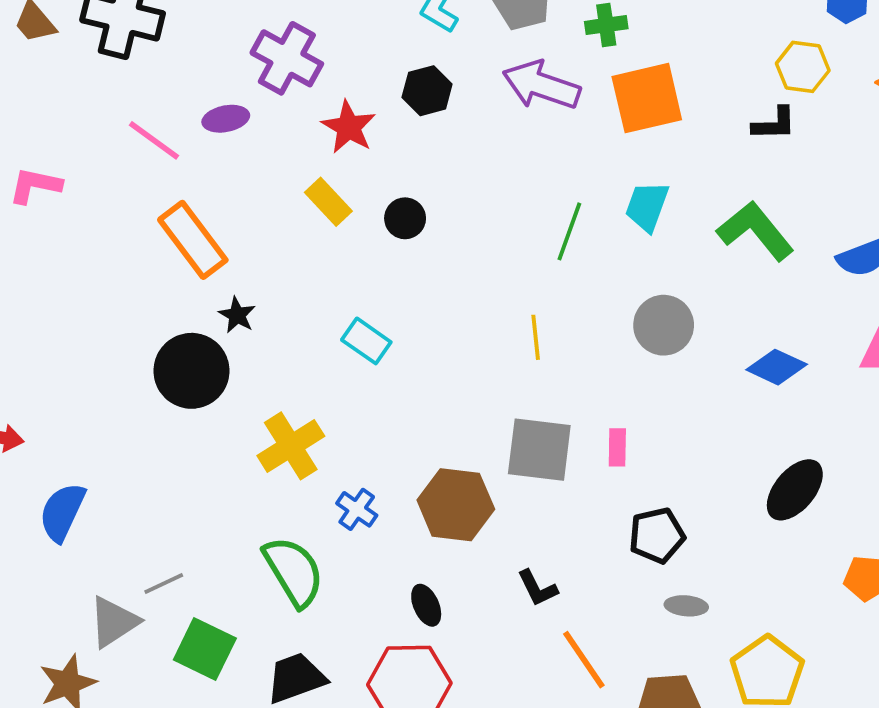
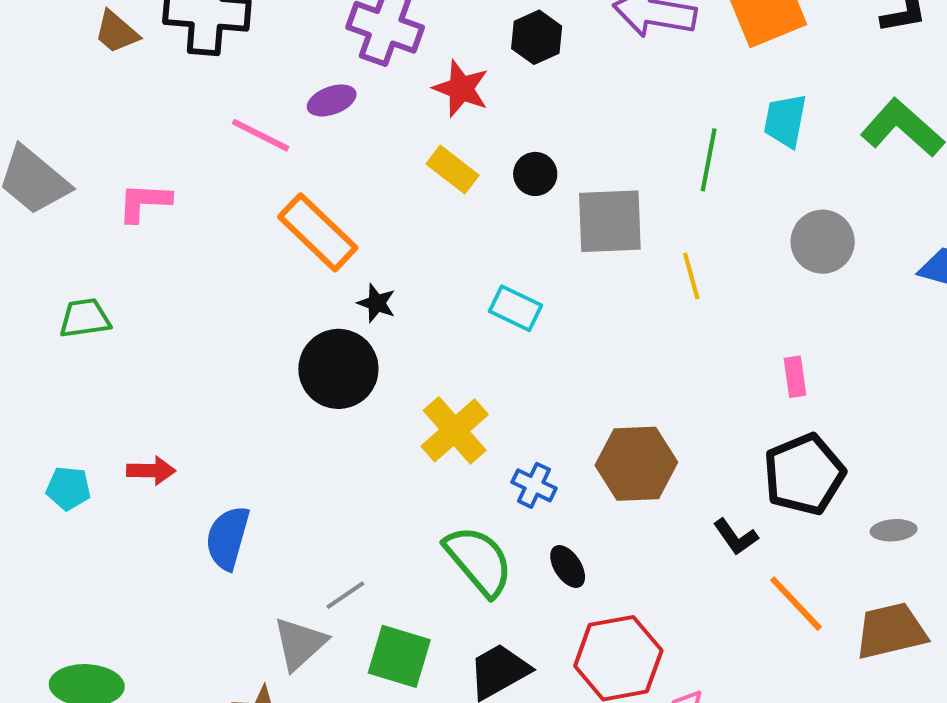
gray square: (539, 450) -> (610, 221), moved
black pentagon: (657, 535) -> (804, 474), moved, size x1.4
black ellipse: (426, 605) -> (568, 567), moved

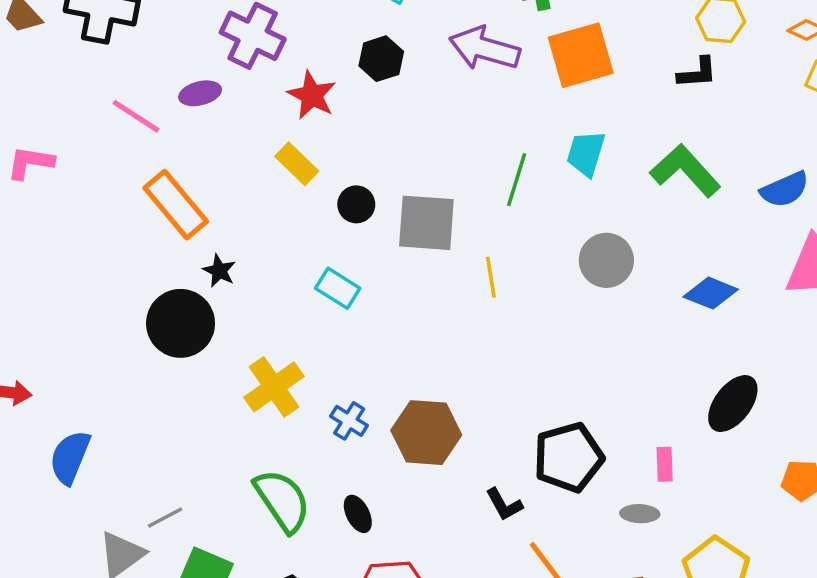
black circle: (535, 174) -> (356, 204), moved
pink rectangle: (795, 377) -> (665, 464), moved
blue cross: (534, 485) -> (349, 421), moved

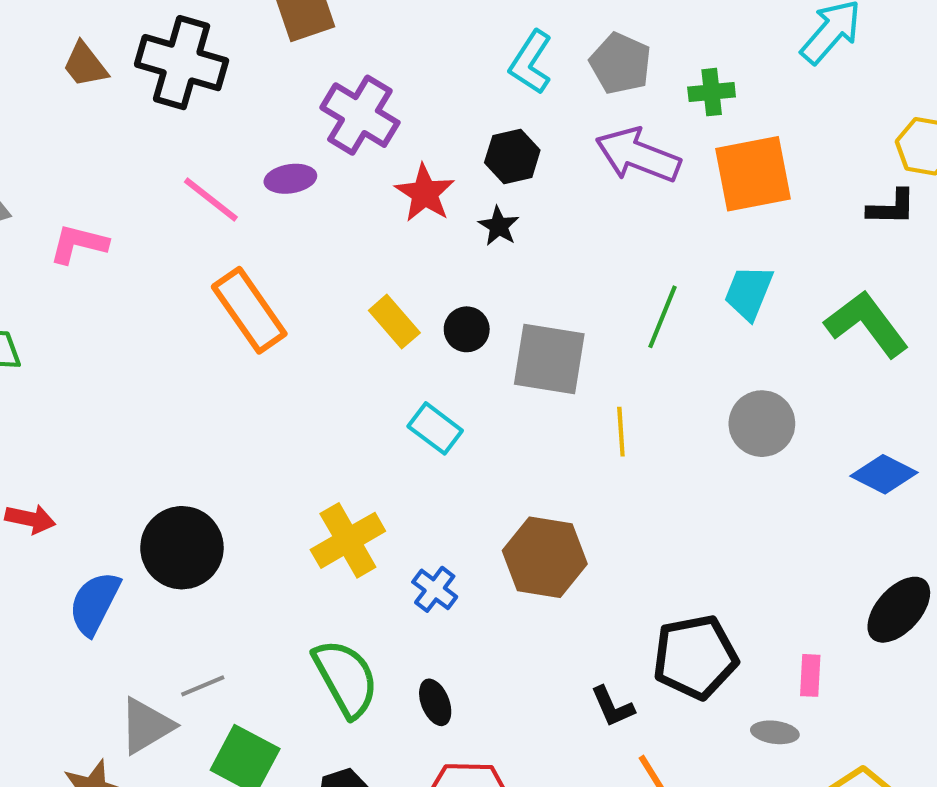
yellow rectangle: (297, 164) -> (394, 322), moved
black star: (219, 271) -> (499, 226), moved
black circle: (181, 323) -> (182, 548), moved
brown hexagon: (426, 433) -> (545, 557), moved

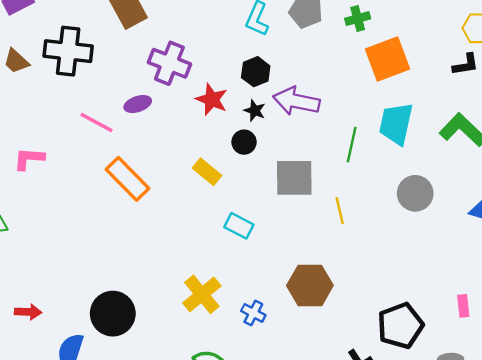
purple arrow: (638, 155) -> (296, 101), moved
cyan trapezoid: (749, 293) -> (396, 124), size x1.4
black circle: (467, 329) -> (244, 142), moved
pink rectangle: (810, 675) -> (463, 306), moved

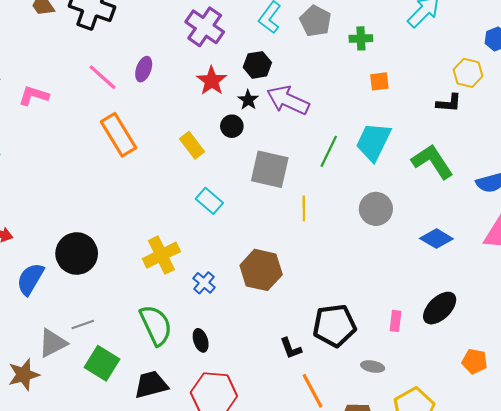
orange square: (388, 59) -> (379, 81), size x0.5
purple cross: (169, 63) -> (205, 27), moved
purple ellipse: (138, 104) -> (144, 69), turned -65

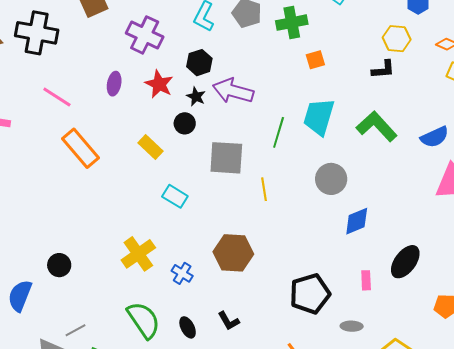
green cross: (361, 38) -> (292, 23), size x1.4
purple ellipse: (144, 69) -> (114, 84), moved
blue diamond: (436, 239) -> (357, 221), moved, turned -44
black circle: (77, 254) -> (59, 265), size x0.6
black L-shape: (291, 348) -> (229, 321), moved

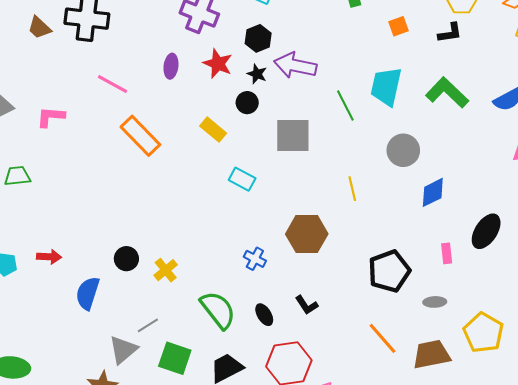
orange square: (315, 60) -> (398, 26), moved
green line: (279, 132) -> (345, 105), turned -40
yellow line: (264, 189) -> (352, 189), moved
yellow cross: (138, 254) -> (166, 270), moved, size x0.7

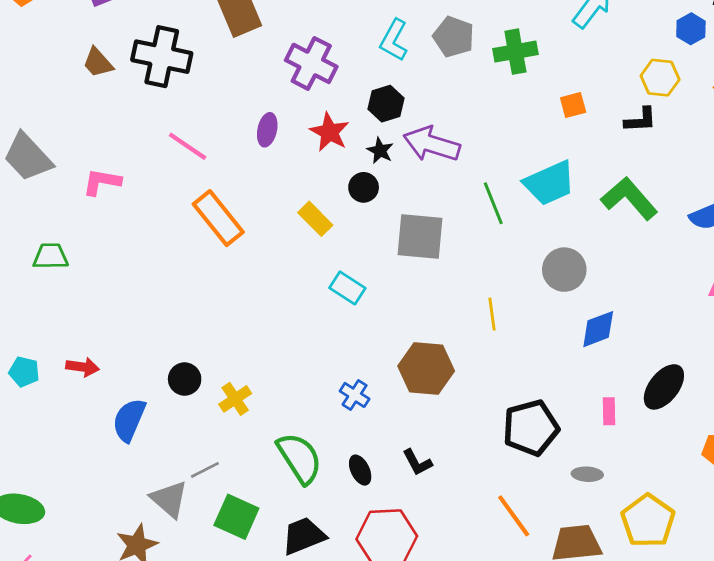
cyan trapezoid: (386, 87) -> (549, 183), turned -132
gray triangle: (123, 350) -> (169, 499), turned -44

